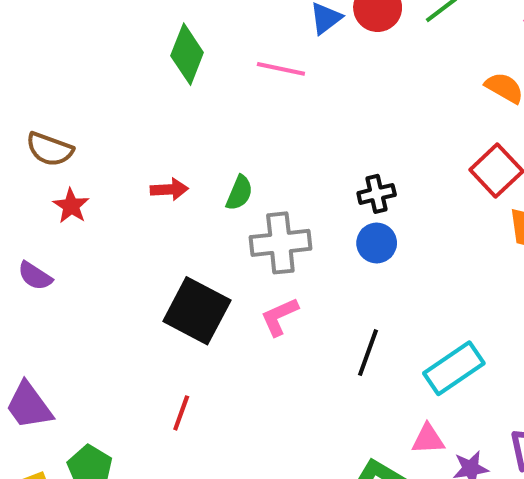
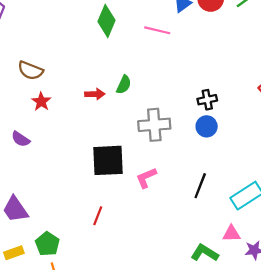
green semicircle: (239, 193) -> (124, 85), moved
black square: (197, 311) -> (108, 160), turned -32
pink L-shape: (280, 317) -> (146, 178), moved

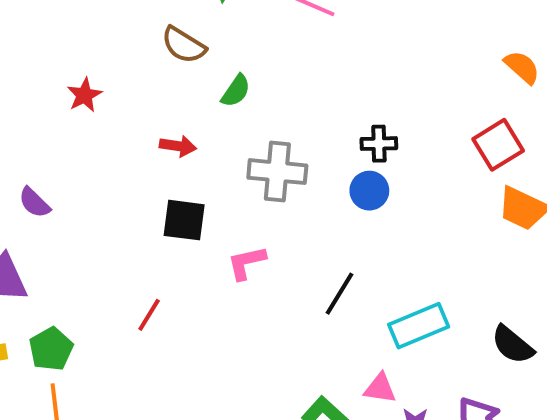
brown semicircle: (30, 70) -> (184, 45), moved
red arrow: (95, 94) -> (178, 146), moved
purple semicircle: (21, 139) -> (34, 203), moved
black square: (108, 160) -> (184, 220), size x0.7

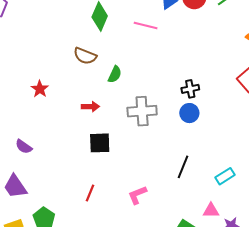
pink L-shape: (246, 263) -> (137, 195), moved
cyan rectangle: (419, 326) -> (225, 176), size x0.7

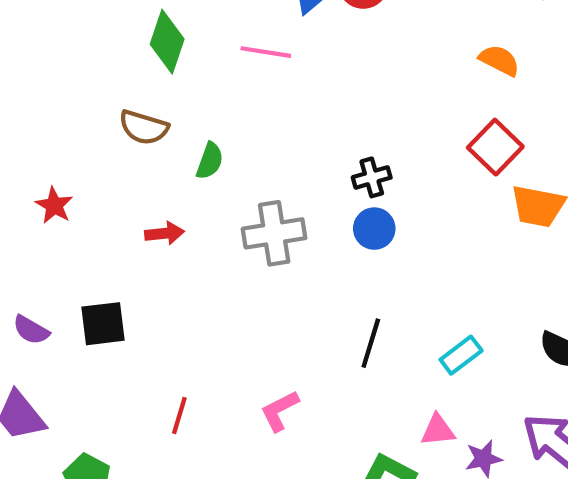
black square: (100, 143) -> (103, 324), moved

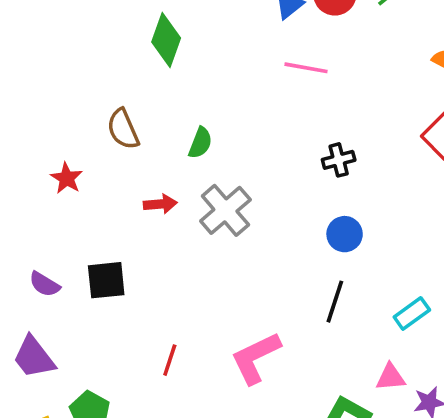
pink line: (266, 52) -> (306, 68), moved
brown semicircle: (144, 127) -> (123, 129), moved, turned 48
blue circle: (374, 229) -> (345, 234), moved
gray cross: (274, 233) -> (225, 210), moved, turned -33
pink L-shape: (280, 411) -> (256, 358), size x1.5

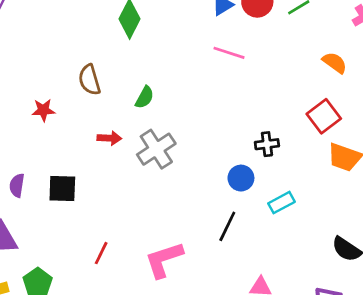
black cross: (339, 160) -> (267, 144), moved
red star: (67, 178) -> (43, 110), turned 30
purple semicircle: (45, 284) -> (17, 185), turned 60
cyan rectangle: (412, 313) -> (282, 203), moved

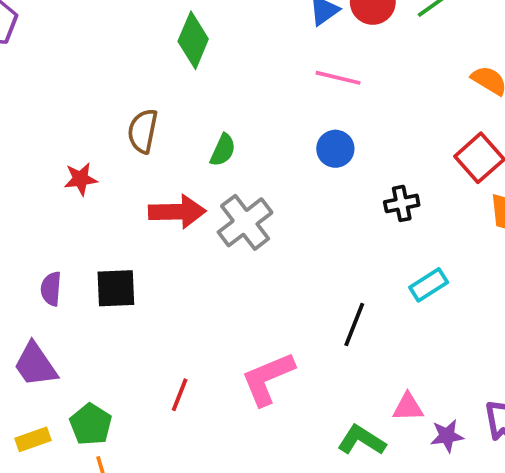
brown semicircle: (89, 80) -> (143, 131), turned 32
red arrow: (109, 138) -> (177, 212), size x1.6
blue circle: (241, 178) -> (335, 149), moved
red line: (101, 253) -> (180, 395), moved

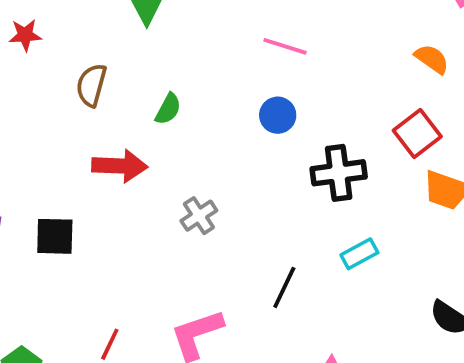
red star: (81, 179) -> (25, 35), moved
black cross: (402, 203) -> (339, 173), size x1.6
gray cross: (245, 222) -> (199, 216), moved, size x0.7

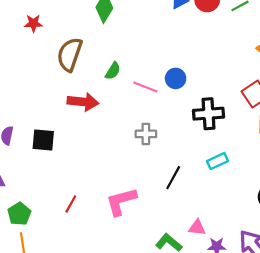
pink line: (285, 46) -> (145, 87), moved
brown semicircle: (91, 85) -> (70, 54), size x1.4
gray cross: (199, 216) -> (146, 134), moved, turned 30

